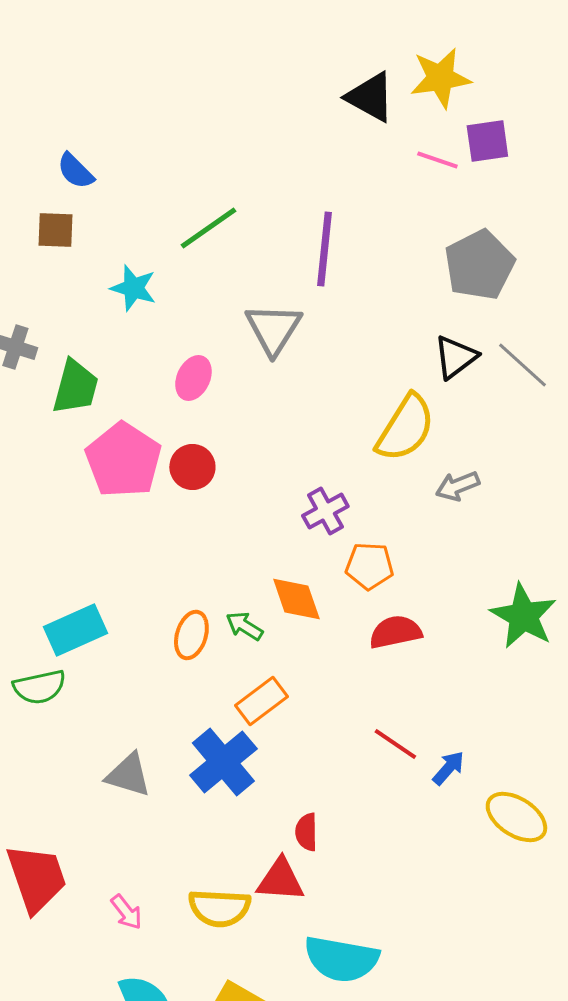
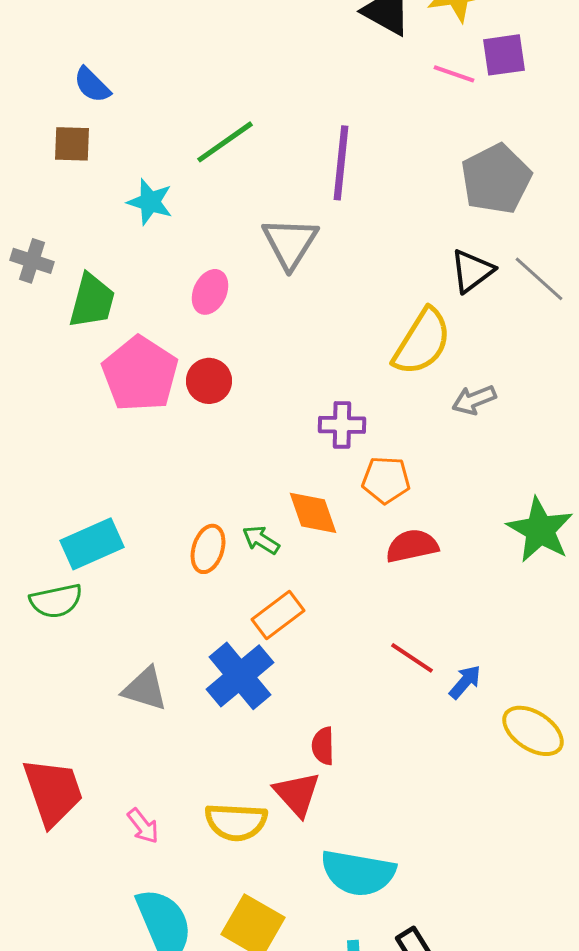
purple cross: (325, 511) -> (342, 425), turned 30
red triangle: (280, 880) -> (297, 794), turned 44

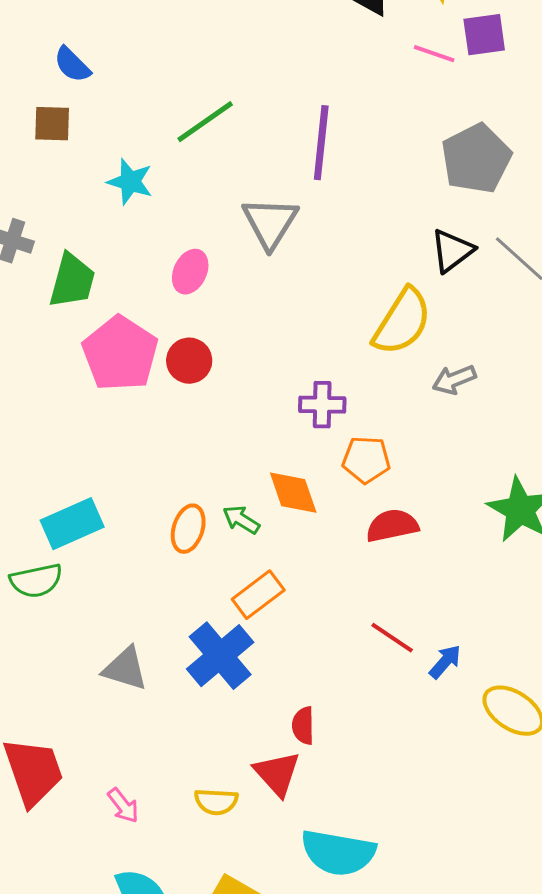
yellow semicircle: (236, 822) -> (216, 802), size x0.7

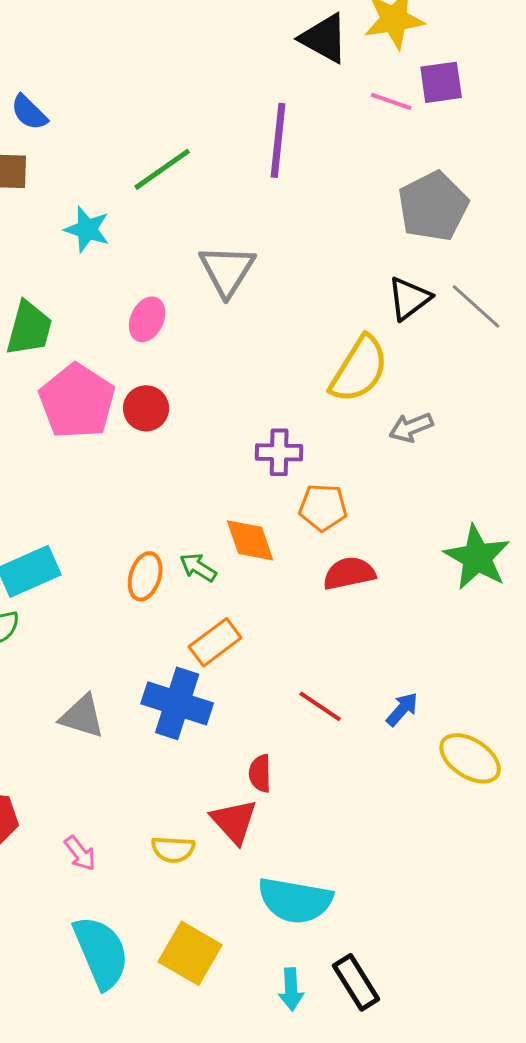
purple line: (321, 143) -> (278, 140), moved
red line: (392, 638) -> (320, 706), moved
blue cross: (220, 656) -> (177, 703), turned -32

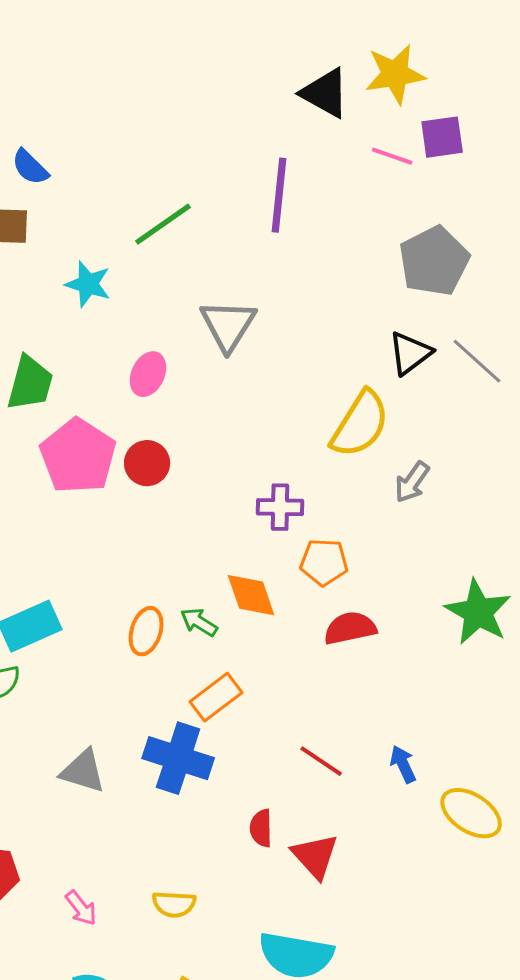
gray arrow: (411, 427) -> (412, 482), turned -33
blue arrow: (402, 709) -> (403, 764), turned -66
red triangle: (234, 821) -> (315, 856), moved

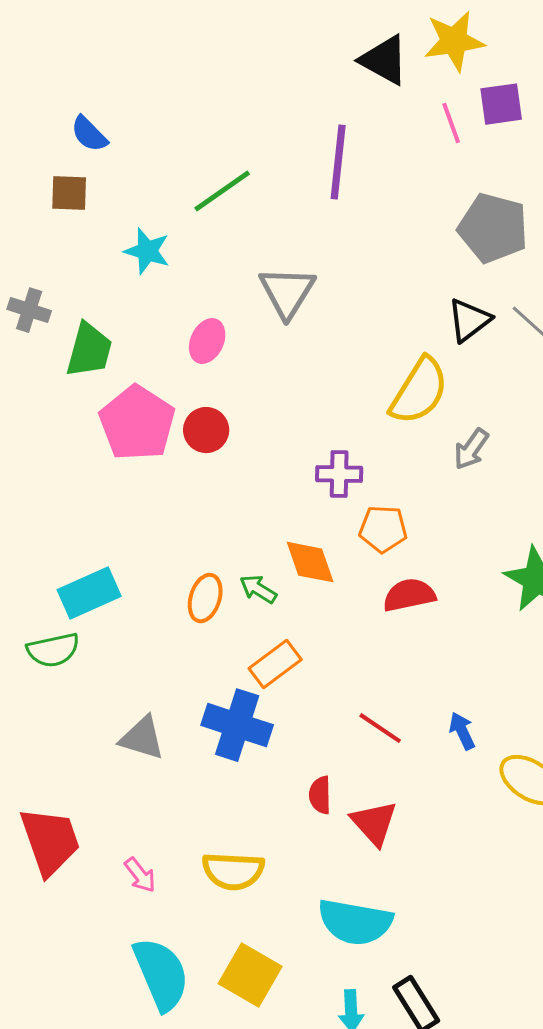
pink line: (392, 156) -> (451, 123), turned 51
gray pentagon: (434, 261) -> (493, 228), turned -30
yellow semicircle: (174, 904) -> (233, 871), size x1.4

